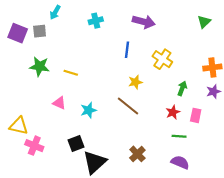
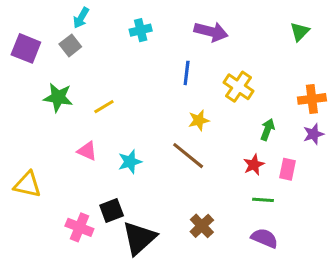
gray square: (40, 31) -> (70, 45), moved, turned -32
yellow line: (71, 73) -> (104, 107), turned -48
pink cross: (34, 146) -> (79, 227), moved

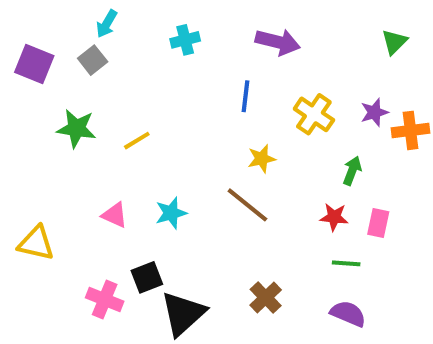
purple star: (313, 134) -> (374, 112), moved
pink triangle: (87, 151) -> (115, 215), moved
red star: (254, 165) -> (334, 217), turned 30

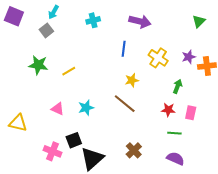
purple square: (34, 64) -> (14, 16), moved

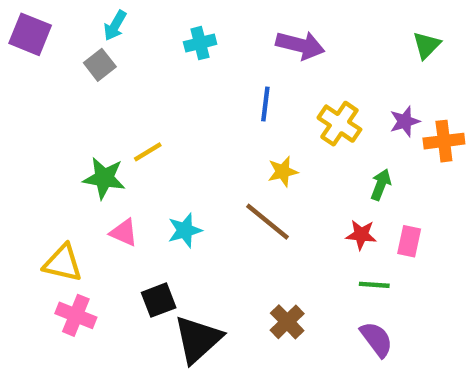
green star: (38, 65) -> (104, 178), moved
yellow triangle: (18, 123) -> (63, 263), moved
pink cross: (53, 151) -> (76, 315), moved
purple semicircle: (175, 158) -> (376, 339), turned 30

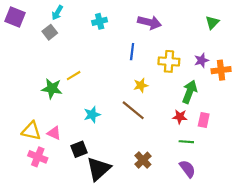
yellow cross: (339, 124) -> (169, 61), turned -30
green arrow: (381, 185) -> (190, 92), size x1.5
pink triangle: (124, 233) -> (54, 133), moved

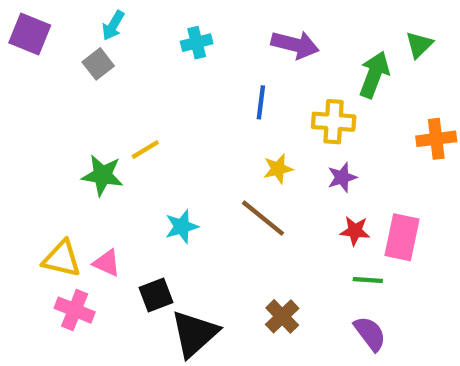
purple star: (202, 60) -> (342, 177), moved
green arrow: (190, 92) -> (374, 75), moved
pink rectangle: (204, 120) -> (402, 237), size x1.5

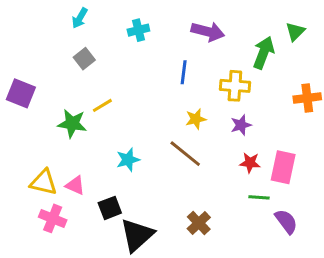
purple square: (30, 34) -> (21, 93), moved
gray square: (98, 64) -> (84, 59), moved
purple semicircle: (370, 334) -> (286, 221), moved

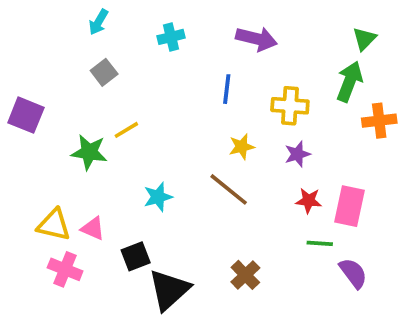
green arrow: (264, 53) -> (349, 82), moved

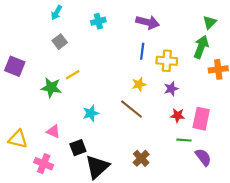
blue line: (227, 89) -> (142, 51), moved
yellow triangle: (54, 225) -> (18, 139), moved
pink cross: (65, 269) -> (44, 164), moved

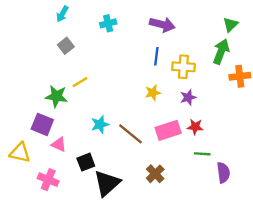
purple square: (15, 66) -> (42, 124), moved
brown line: (131, 109) -> (130, 134), moved
pink rectangle: (201, 119) -> (168, 130), moved, turned 60
purple semicircle: (203, 157) -> (223, 173), turned 30

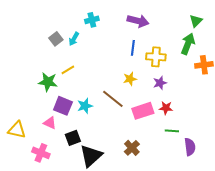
cyan arrow: (62, 14) -> (74, 39), moved
purple square: (42, 124) -> (63, 106), moved
brown line: (130, 134) -> (113, 99), moved

